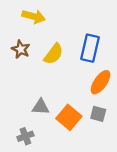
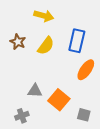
yellow arrow: (34, 16) -> (44, 16), moved
gray square: (98, 114) -> (84, 115), moved

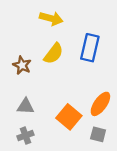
brown star: (18, 42) -> (22, 65), moved
orange ellipse: (86, 70) -> (100, 104), moved
gray triangle: (35, 91) -> (25, 106), moved

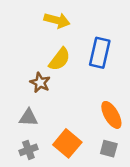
brown star: (22, 65) -> (40, 83), moved
orange ellipse: (100, 104) -> (111, 115), turned -65
orange square: (69, 117) -> (67, 143), moved

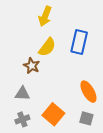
yellow arrow: (57, 20) -> (45, 16), turned 96

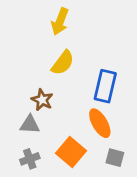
blue rectangle: (79, 42) -> (105, 86), moved
brown star: (32, 66) -> (42, 100), moved
orange ellipse: (88, 92) -> (100, 123), moved

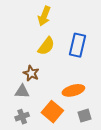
blue rectangle: (105, 86) -> (77, 45), moved
orange ellipse: (100, 123) -> (73, 90), turned -75
gray square: (115, 158) -> (84, 116), turned -32

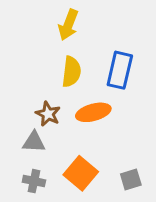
yellow semicircle: (46, 46) -> (71, 72), turned -30
orange ellipse: (73, 90) -> (93, 112), moved
gray cross: (22, 117) -> (34, 181), turned 32

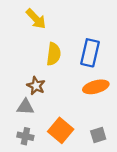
yellow arrow: (68, 25) -> (36, 19), moved, turned -65
orange ellipse: (93, 112) -> (96, 87), moved

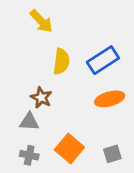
blue rectangle: (90, 53) -> (103, 60), turned 44

